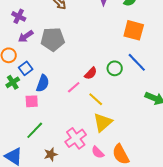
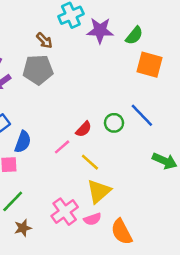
orange square: (134, 30) -> (149, 65), moved
gray pentagon: (53, 39) -> (38, 70), moved
pink semicircle: (98, 152) -> (92, 219), moved, turned -64
brown star: (51, 154) -> (23, 228), moved

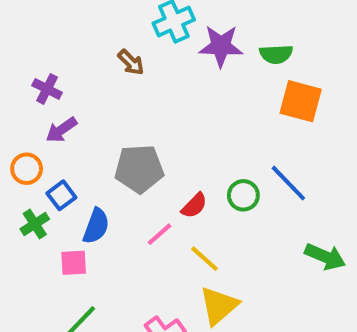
green semicircle: (134, 35) -> (276, 54), turned 48
gray pentagon: (38, 70) -> (139, 169), moved

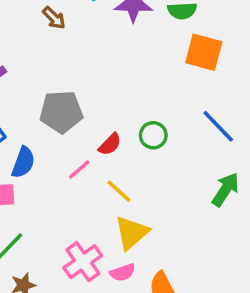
blue line: (288, 183) -> (218, 126), moved
green arrow: (325, 257) -> (225, 189), turned -80

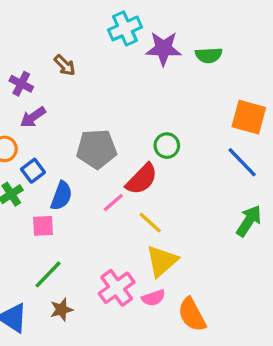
brown arrow: (54, 18) -> (65, 65), moved
orange square: (204, 52) -> (249, 117), moved
green circle: (153, 135) -> (167, 146), moved
red semicircle: (110, 144) -> (142, 179), size x1.5

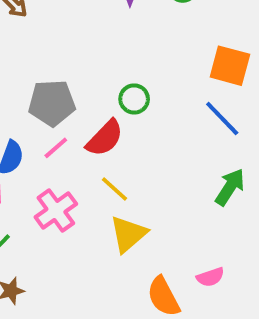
pink line: (113, 202) -> (56, 148), moved
pink cross: (117, 288) -> (56, 211), moved
pink semicircle: (153, 298) -> (210, 277), moved

